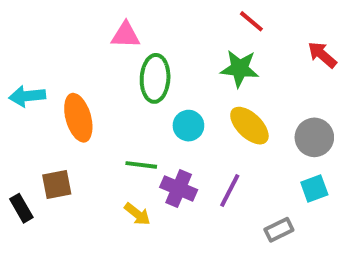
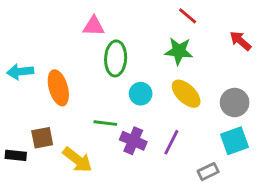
cyan square: (314, 189) -> (235, 141), size x1.4
black rectangle: (21, 208) -> (16, 155), turned -54
yellow arrow: (137, 214) -> (77, 160), moved, size x1.5

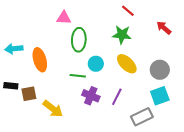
green line: (105, 123) -> (78, 76), moved
black rectangle: (16, 155) -> (11, 86), moved
gray rectangle: (208, 172) -> (142, 117), size x1.5

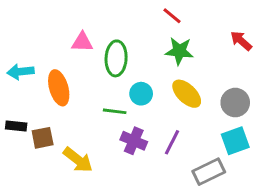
red line: (128, 11) -> (172, 16), moved
pink triangle: (64, 18) -> (82, 42), moved

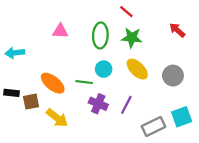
green ellipse: (116, 58) -> (100, 35), moved
orange ellipse: (59, 88) -> (53, 83), moved, turned -35
cyan square: (235, 141) -> (182, 117), moved

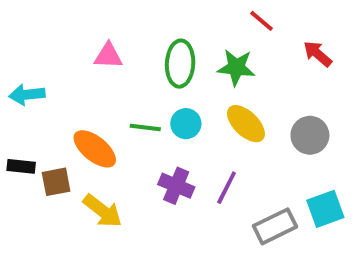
red line: (126, 12) -> (261, 21), moved
green line: (84, 82) -> (145, 128), moved

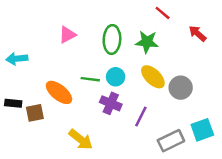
pink triangle: (108, 56) -> (67, 35), turned -30
gray circle: (310, 135) -> (181, 88), moved
purple cross: (176, 186) -> (111, 103), moved
yellow arrow: (103, 211) -> (81, 139), moved

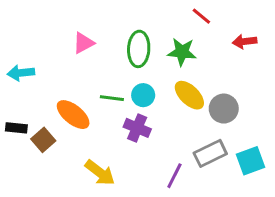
red arrow: (197, 33) -> (245, 41), turned -48
brown square: (35, 113) -> (43, 140), turned -30
purple line: (141, 117) -> (174, 176), moved
gray rectangle: (171, 141) -> (210, 153), moved

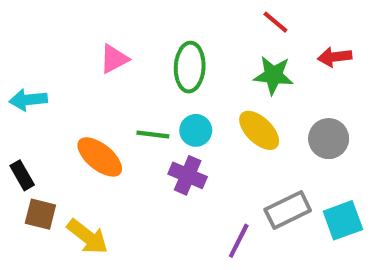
green star: (182, 52) -> (273, 75), moved
gray circle: (224, 109) -> (329, 139), moved
black rectangle: (16, 128) -> (22, 175), turned 54
brown square: (43, 140) -> (40, 214), moved, turned -35
yellow arrow: (100, 173) -> (87, 237), moved

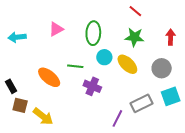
red arrow: (335, 57) -> (171, 37), moved, turned 98
cyan arrow: (28, 100) -> (17, 37), moved
cyan circle: (196, 130) -> (104, 57), moved
cyan square: (343, 220) -> (171, 96), moved

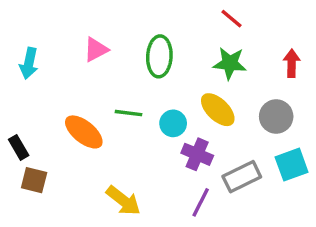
cyan arrow: (17, 37) -> (29, 63), turned -72
cyan circle: (104, 57) -> (173, 123), moved
purple cross: (92, 86) -> (197, 154), moved
yellow arrow: (43, 116) -> (123, 201), moved

